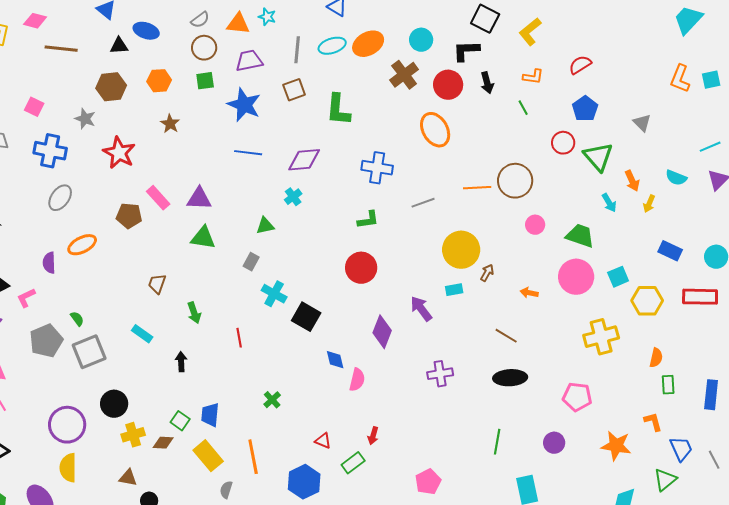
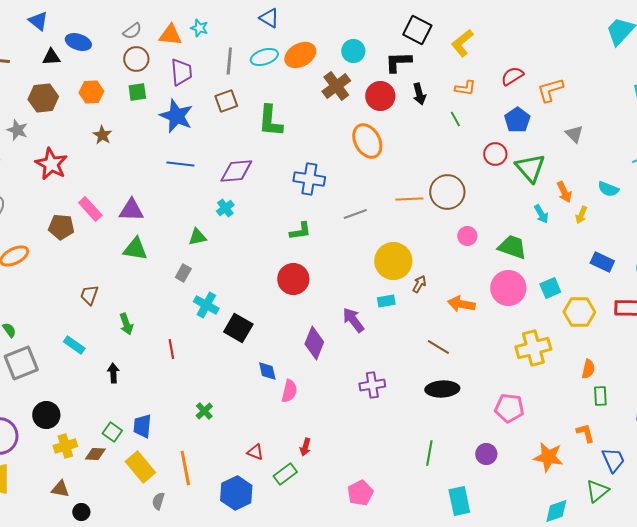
purple trapezoid: (249, 61) -> (181, 72), turned 96
orange L-shape: (680, 79) -> (550, 90), moved, turned 52
orange arrow: (529, 293) -> (461, 304), size x1.5

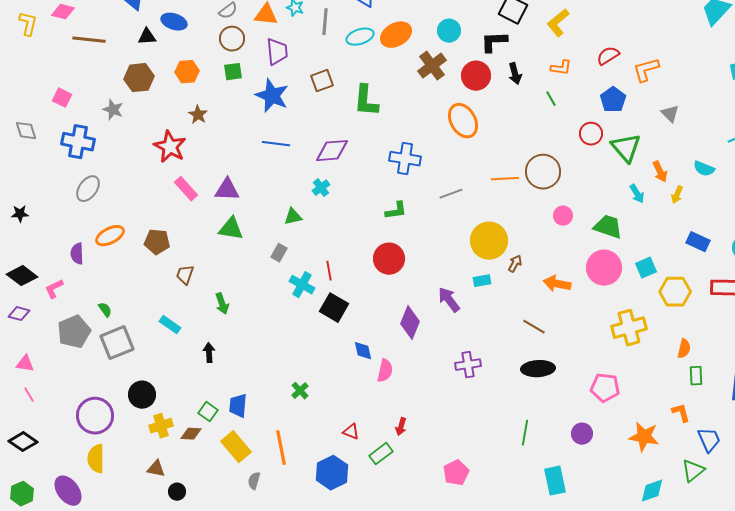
gray line: (229, 61) -> (325, 22), moved
red star: (51, 164) -> (170, 147), moved
brown pentagon: (61, 227) -> (157, 242), moved
red line: (171, 349) -> (329, 271), moved

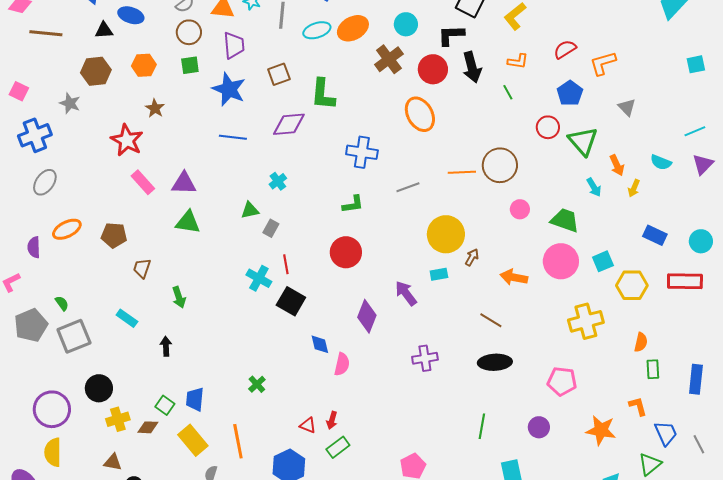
black arrow: (515, 74) -> (472, 67), size x1.4
blue cross: (78, 142) -> (35, 135), turned -32
purple diamond: (332, 151) -> (289, 124), moved
gray rectangle: (279, 253) -> (271, 228), moved
red arrow: (401, 427) -> (332, 420), moved

